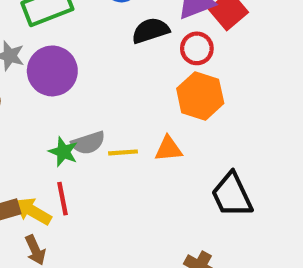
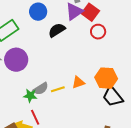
red circle: (197, 48) -> (98, 32), moved
orange hexagon: (200, 96) -> (106, 78), moved

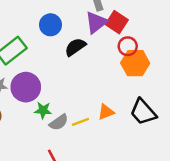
orange hexagon: (106, 78) -> (135, 63), moved
green star: (30, 96) -> (43, 110), moved
black trapezoid: (113, 97) -> (143, 112), moved

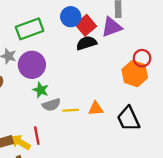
red square: (117, 22) -> (86, 25), moved
red circle: (128, 46) -> (142, 58), moved

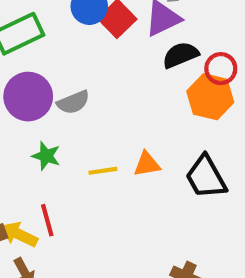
black semicircle: (86, 43) -> (181, 55), moved
green star: (41, 90) -> (46, 156), moved
gray semicircle: (51, 105) -> (73, 102), moved

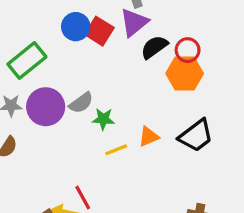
green star: (46, 156) -> (103, 119), moved
black trapezoid: (206, 177) -> (196, 136), turned -84

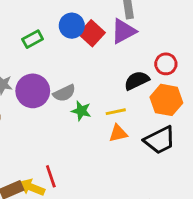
black semicircle: (154, 47) -> (137, 80), moved
green rectangle: (27, 60) -> (33, 39), moved, size x0.6
orange hexagon: (185, 73) -> (166, 100), moved
yellow line: (116, 150) -> (116, 112), moved

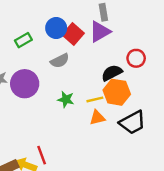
gray semicircle: (64, 93) -> (60, 61), moved
orange hexagon: (166, 100) -> (117, 92), moved

